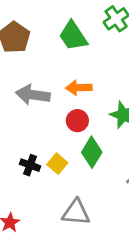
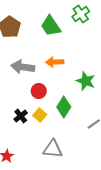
red circle: (77, 121) -> (39, 91), moved
black cross: (30, 165) -> (21, 116), turned 32

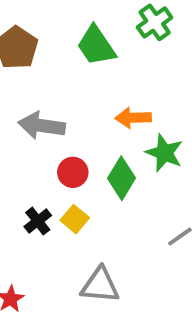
orange arrow: (55, 62) -> (133, 118), moved
green diamond: (64, 107) -> (121, 178), moved

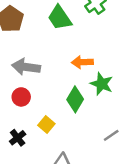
red circle: (73, 172) -> (21, 97), moved
black cross: (38, 221) -> (18, 138), moved

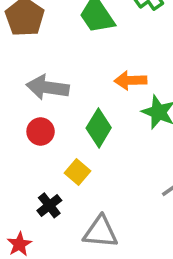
green diamond: (75, 99) -> (99, 128), moved
black cross: (18, 138) -> (49, 205), moved

